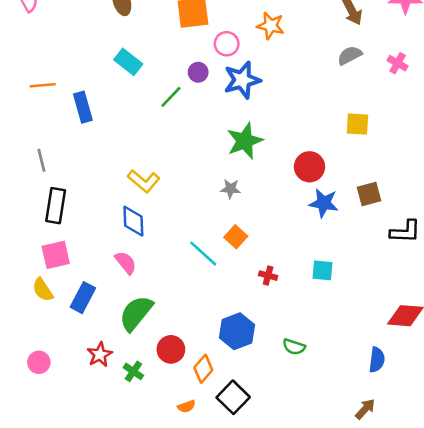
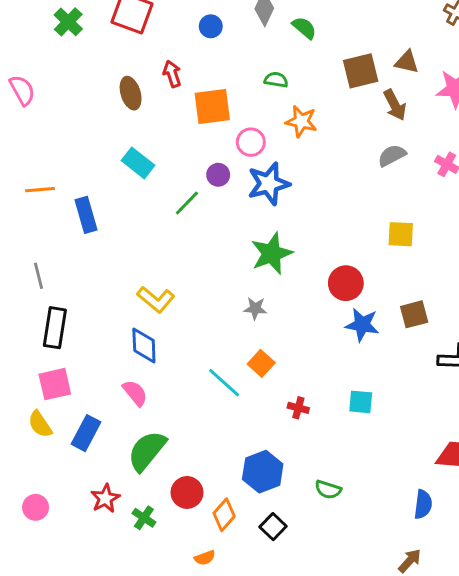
black square: (233, 397) -> (273, 527), moved, size x0.7

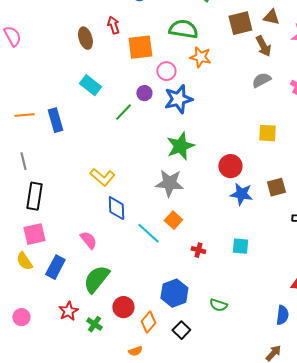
green semicircle: (276, 80) -> (183, 29), size x1.8
orange line: (40, 190) -> (24, 115), moved
gray star: (255, 308) -> (169, 183), size x1.8
blue diamond: (144, 346) -> (116, 208), moved

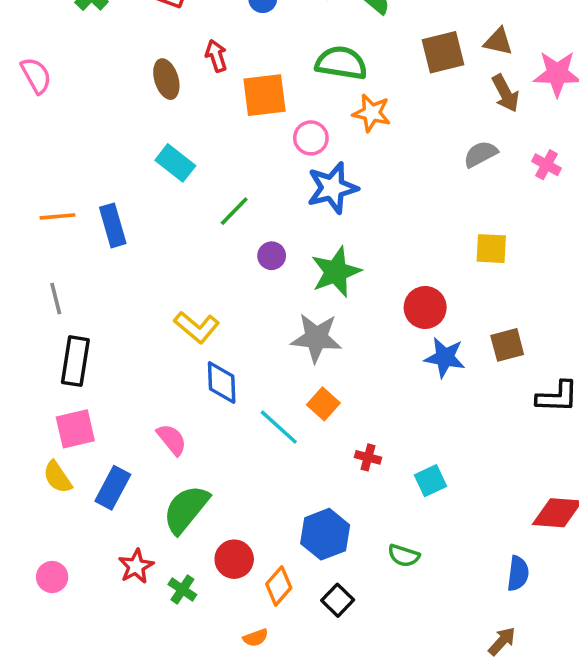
brown arrow: (263, 46) -> (505, 93), moved
purple circle: (144, 93) -> (272, 256), moved
cyan square: (240, 246) -> (430, 481), moved, turned -30

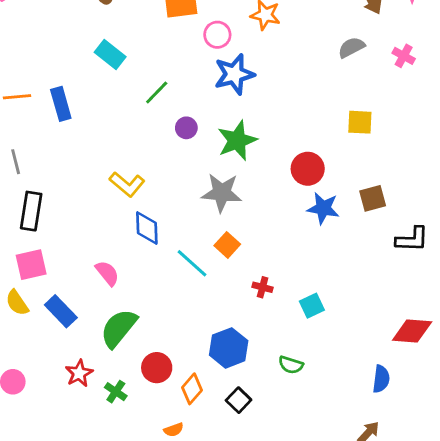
blue rectangle: (113, 488) -> (61, 311), turned -72

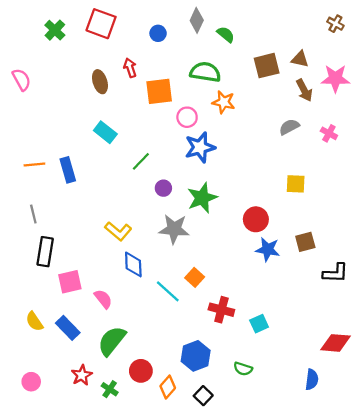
gray star: (222, 193) -> (174, 229), moved
pink square: (31, 265) -> (70, 282), moved
red cross: (263, 287) -> (221, 310), size x1.6

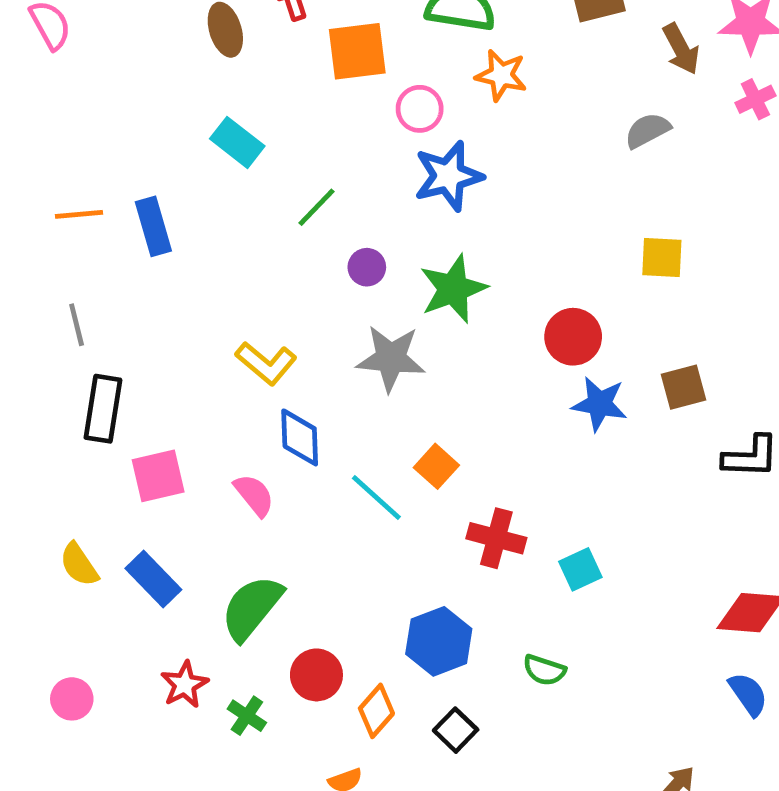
pink cross: (329, 133) -> (755, 99), moved, turned 35
pink semicircle: (103, 299) -> (254, 495), moved
blue semicircle: (312, 380) -> (748, 694), moved, turned -42

